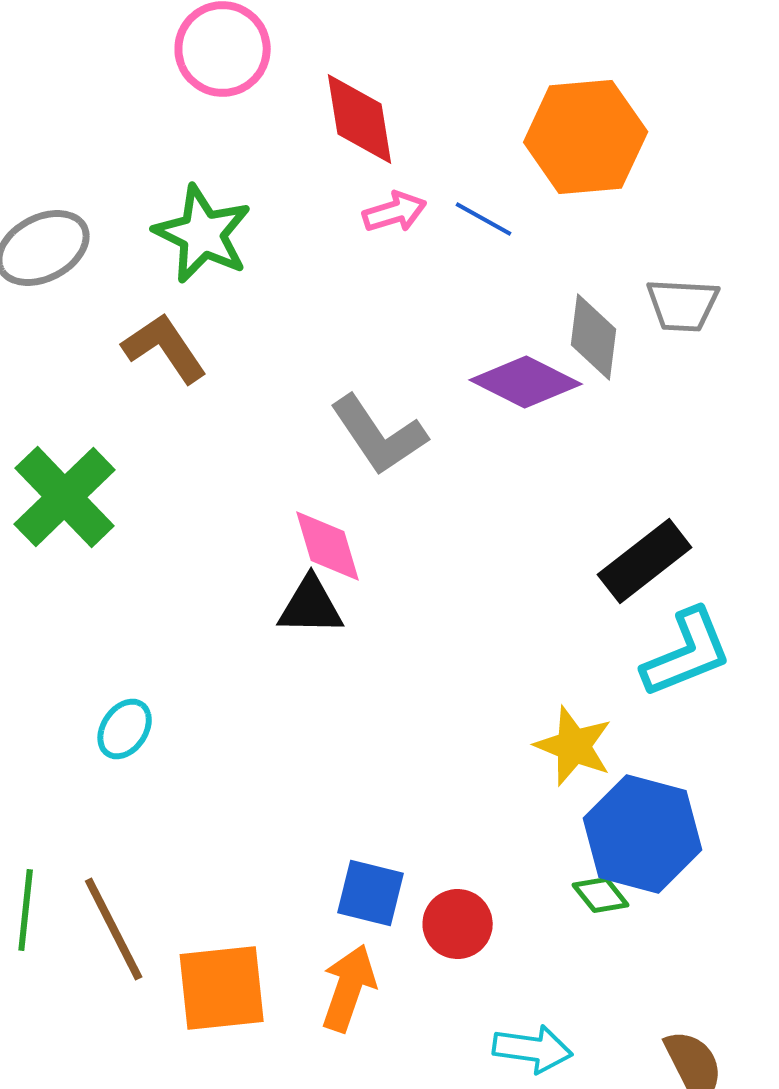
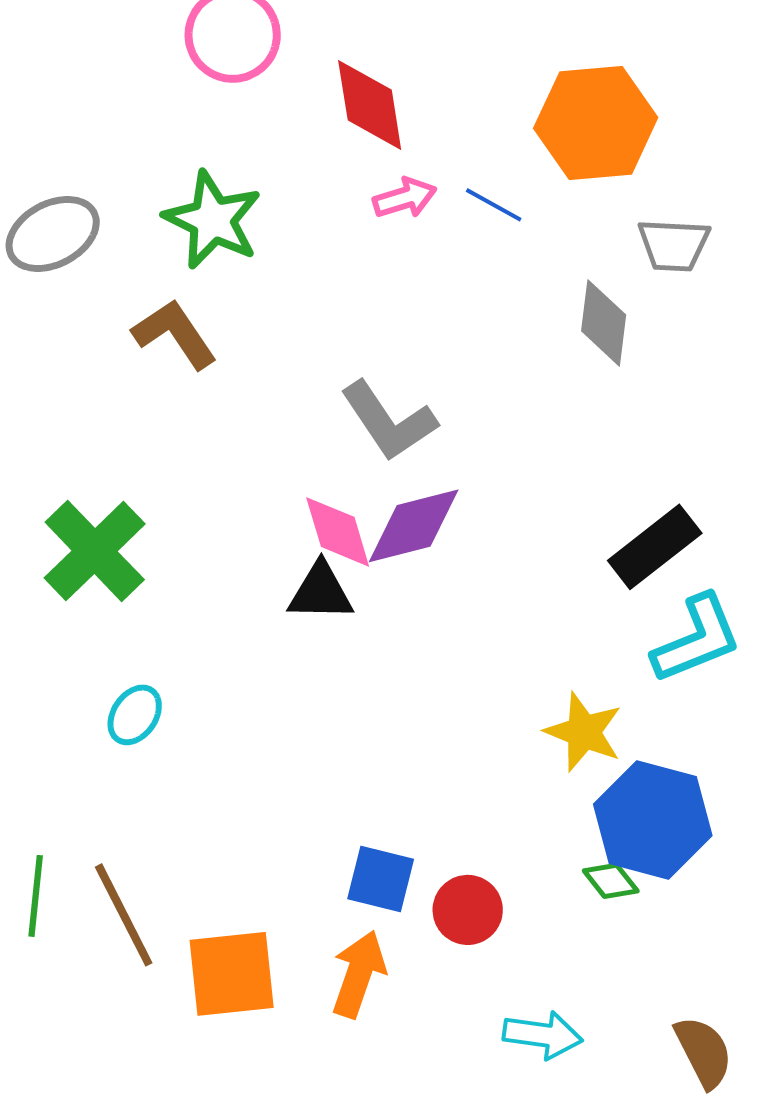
gray trapezoid: (683, 305) -> (674, 245), moved
purple diamond: (526, 382) -> (414, 526), moved, turned -41
green cross: (65, 497) -> (95, 551), moved

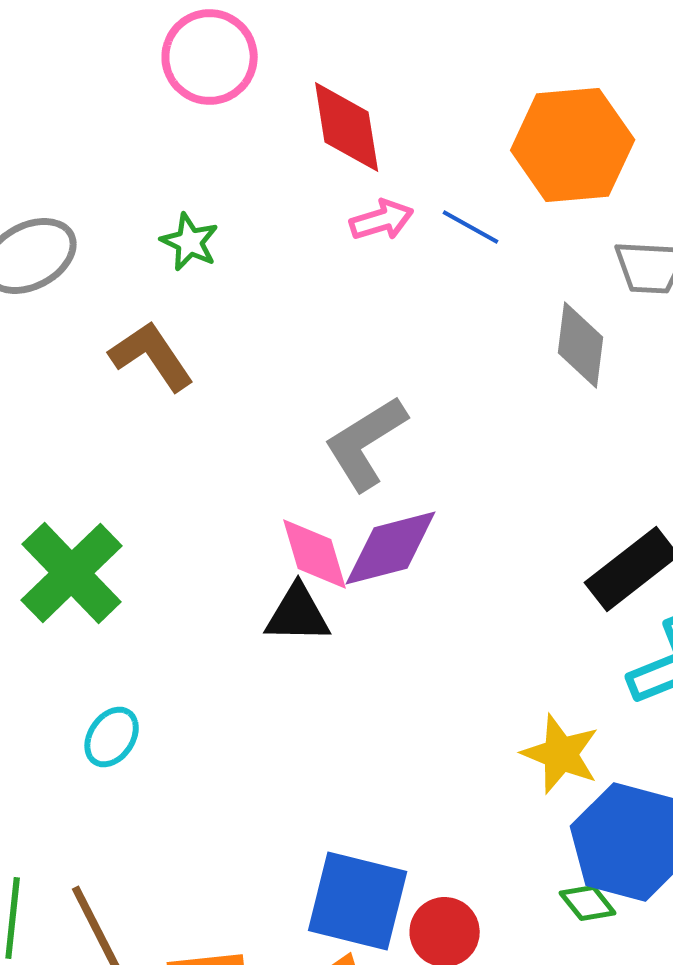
green star: (213, 220) -> (190, 242), size x0.6
gray L-shape: (389, 421) -> (366, 443), turned 92
blue square: (381, 879) -> (358, 901), size x1.5

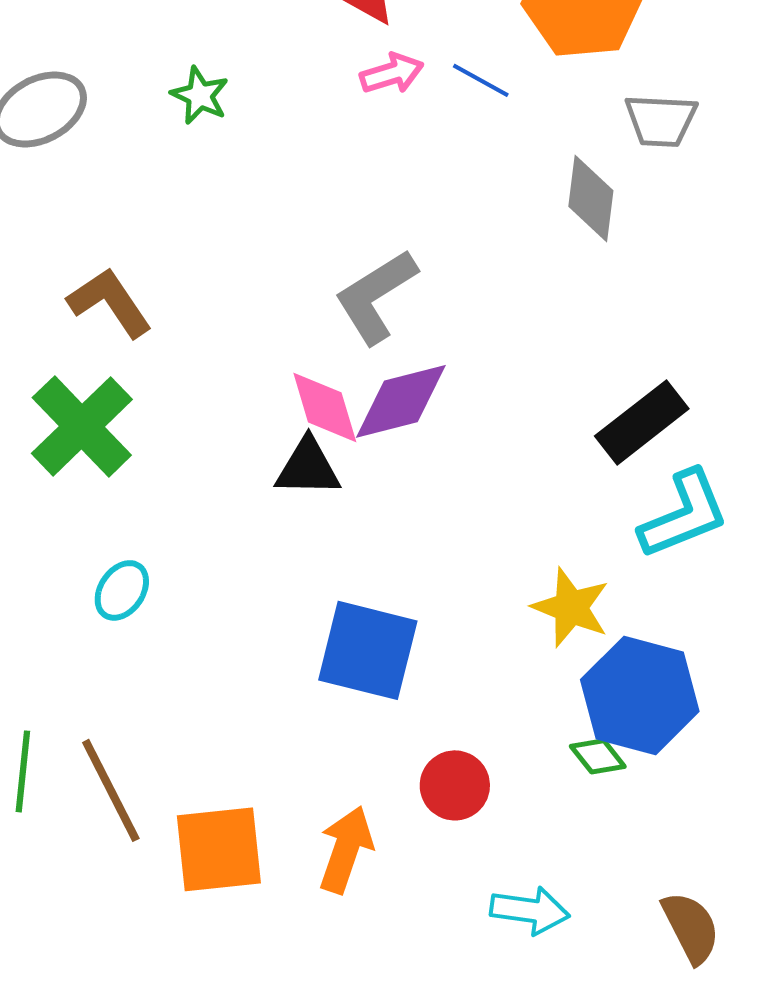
brown L-shape: (152, 356) -> (110, 302), moved
blue square: (358, 901) -> (368, 650), moved

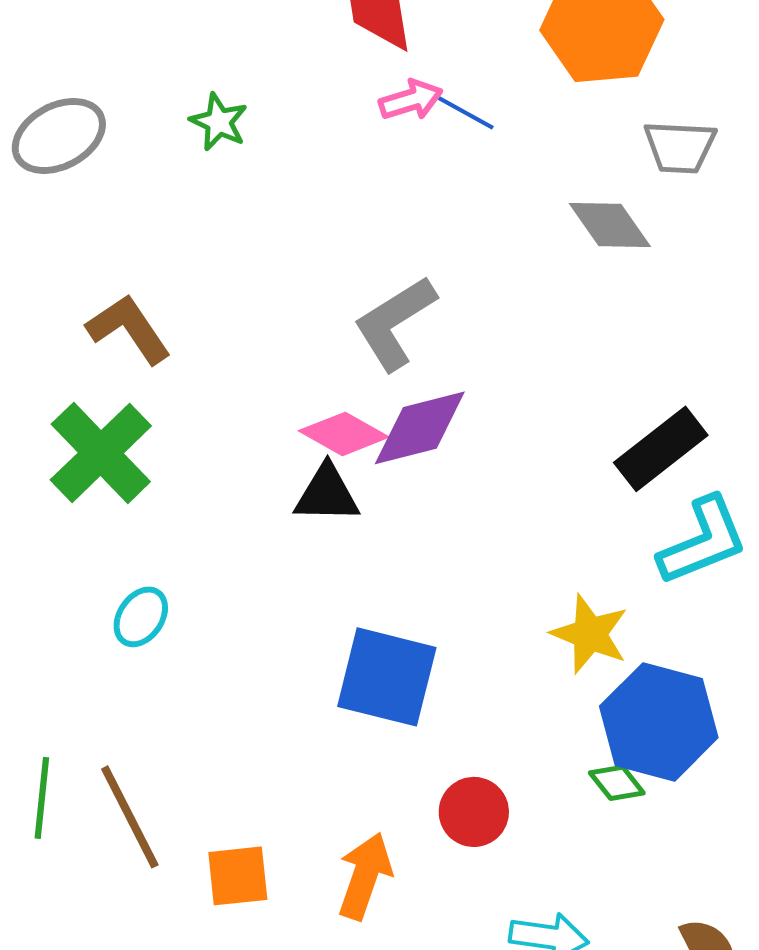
blue line: (481, 80) -> (466, 113), moved
gray diamond: (591, 198) -> (610, 225), turned -42
pink diamond: (325, 407) -> (344, 434), turned -44
orange square: (219, 849) -> (238, 876), size x0.7

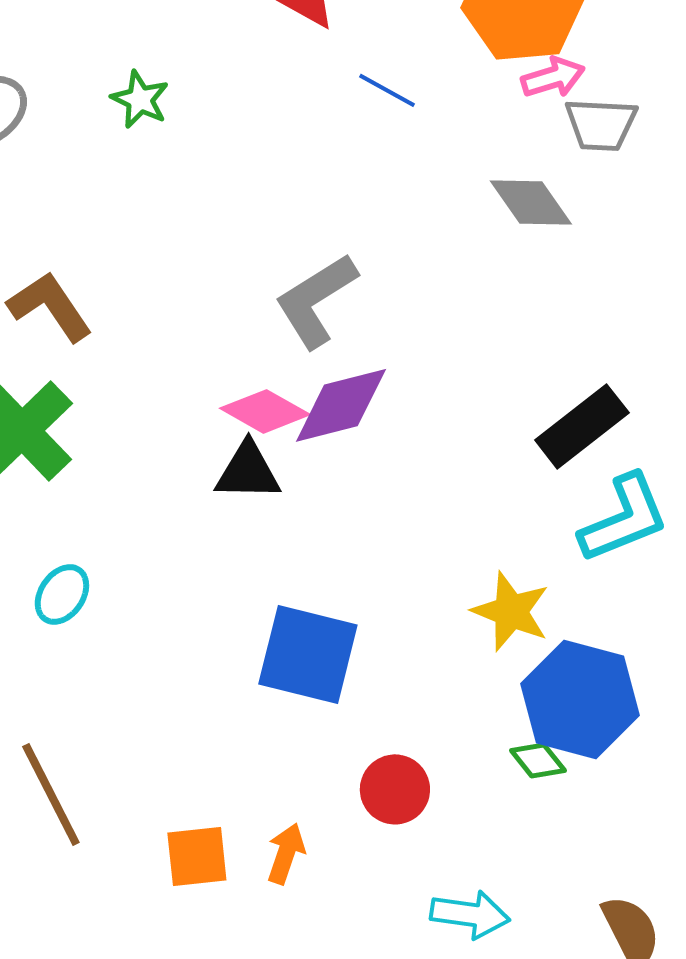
pink arrow: (411, 100) -> (553, 77), moved
orange square: (238, 876) -> (197, 856), moved
orange arrow: (365, 876) -> (286, 853), size x0.7

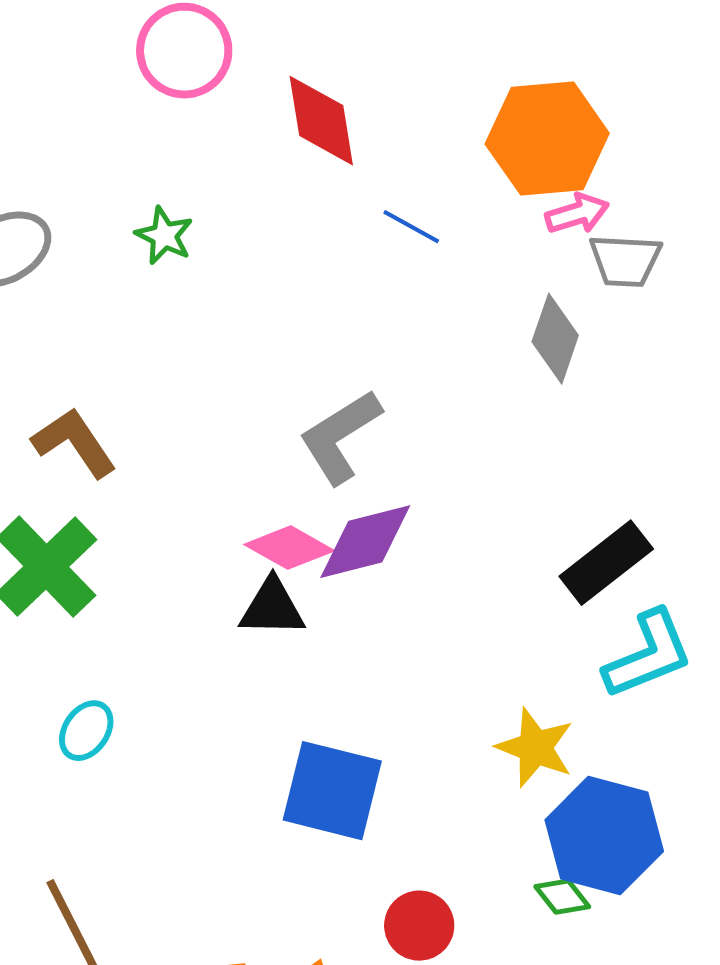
gray diamond: (531, 202) -> (555, 339), turned 54

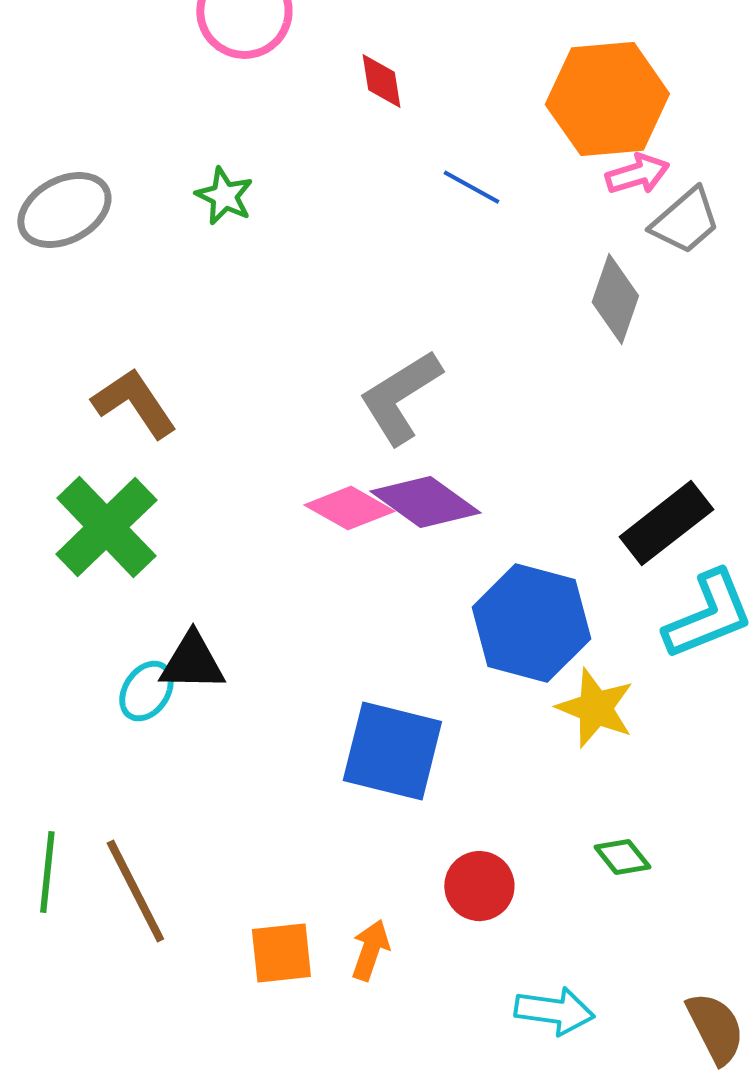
red diamond: (321, 121) -> (381, 81), size x0.6
gray trapezoid: (625, 261) -> (685, 221), turned -44
purple diamond: (365, 542) -> (425, 502), turned 50
black triangle: (272, 608) -> (192, 662), moved
blue hexagon: (604, 836) -> (531, 623), moved

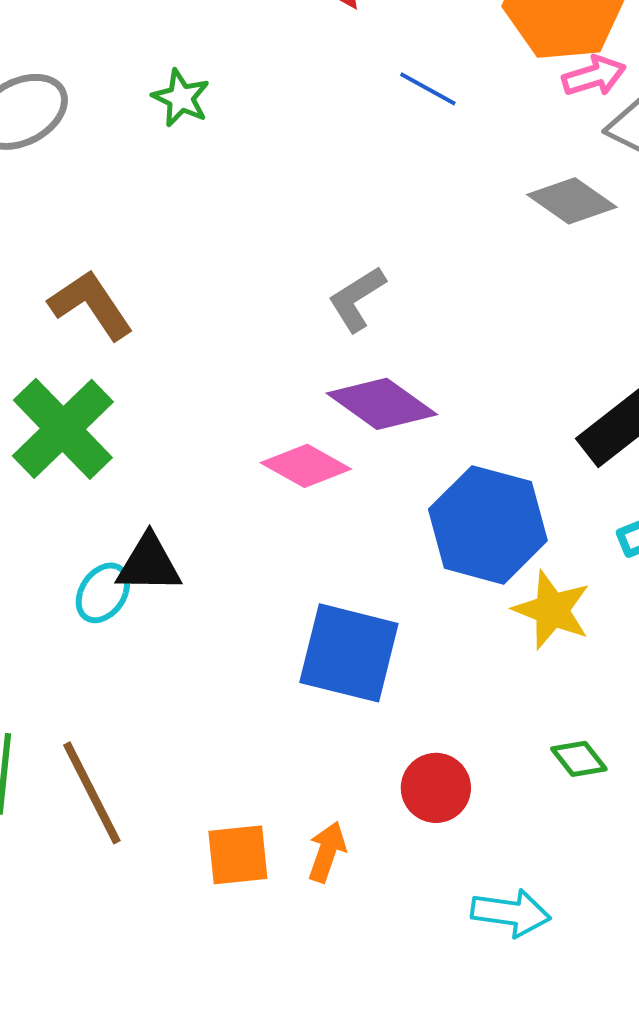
gray diamond: (615, 299) -> (572, 201), turned -74
gray L-shape: (400, 397) -> (357, 299), size x0.7
pink diamond: (349, 508) -> (306, 466), moved

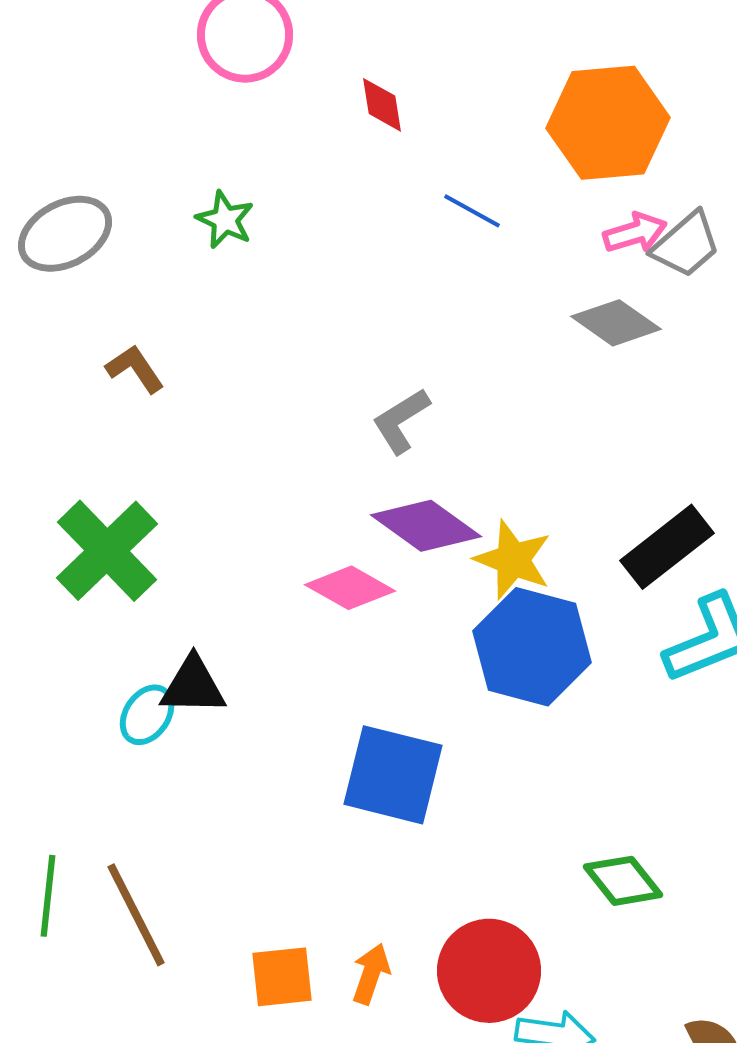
pink arrow: (594, 76) -> (635, 233), moved
brown L-shape: (91, 305) -> (135, 369), moved, size x0.7
yellow star: (552, 610) -> (513, 560), moved
green diamond: (579, 759) -> (623, 881), size x1.4
red circle: (436, 788) -> (489, 971), moved, size x1.5

